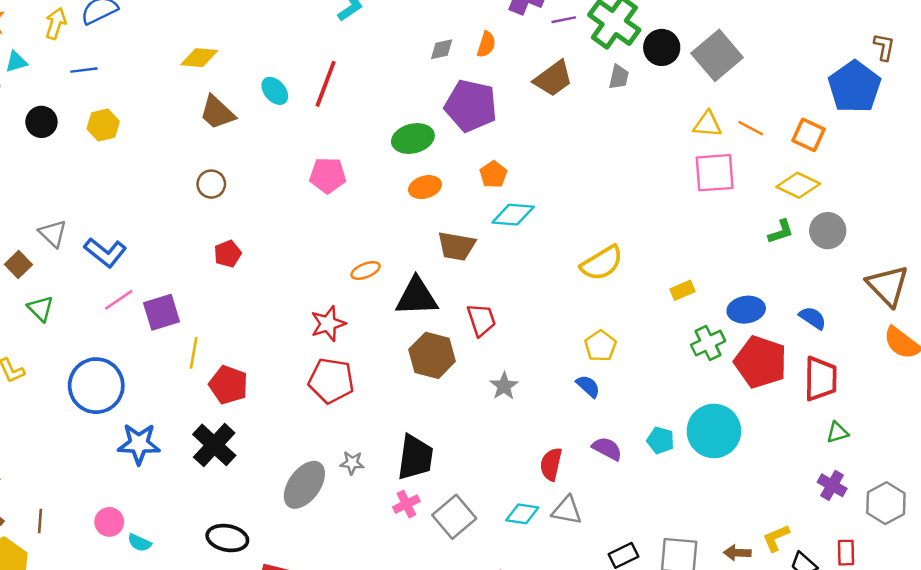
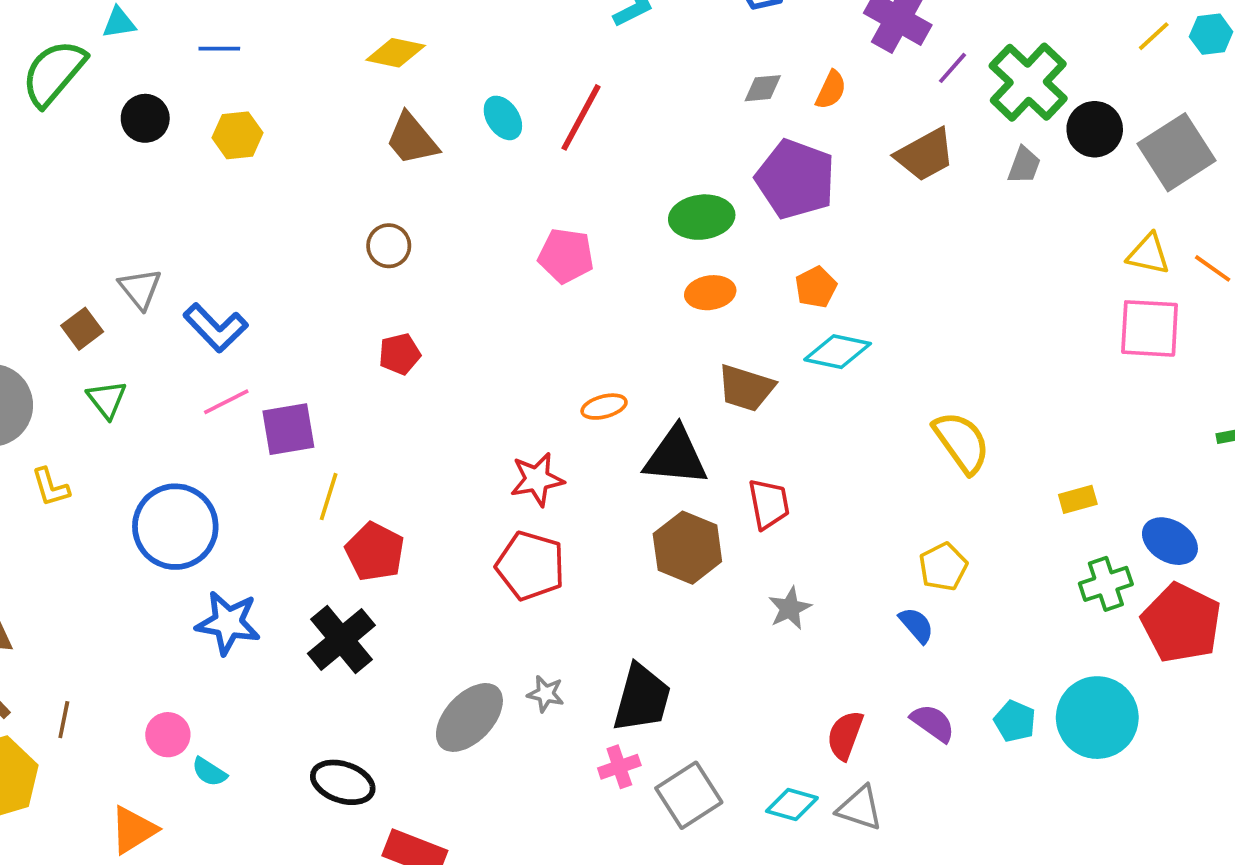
purple line: (564, 20) -> (953, 68), turned -45
yellow semicircle: (602, 263) -> (962, 442), turned -102
blue ellipse: (746, 310) -> (1170, 541), turned 32

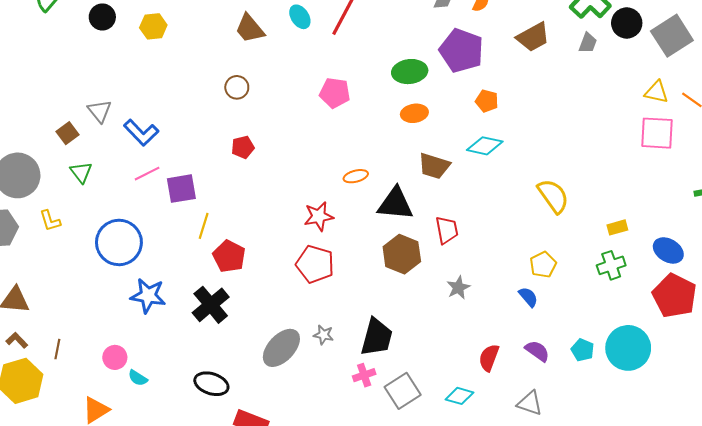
orange pentagon: (816, 287) -> (487, 101), moved, turned -30
green cross: (1106, 584) -> (611, 265), moved
gray triangle: (860, 808) -> (530, 403), moved

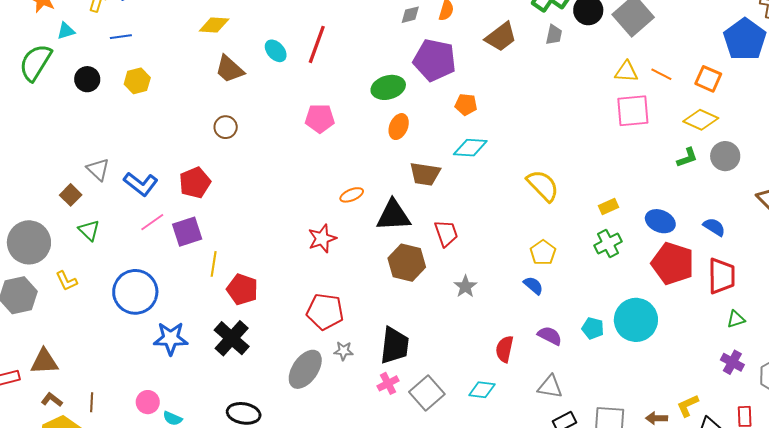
orange ellipse: (414, 113) -> (399, 127), turned -50
red pentagon: (243, 147) -> (195, 183), moved, size x1.4
red pentagon: (315, 264) -> (325, 312), moved

